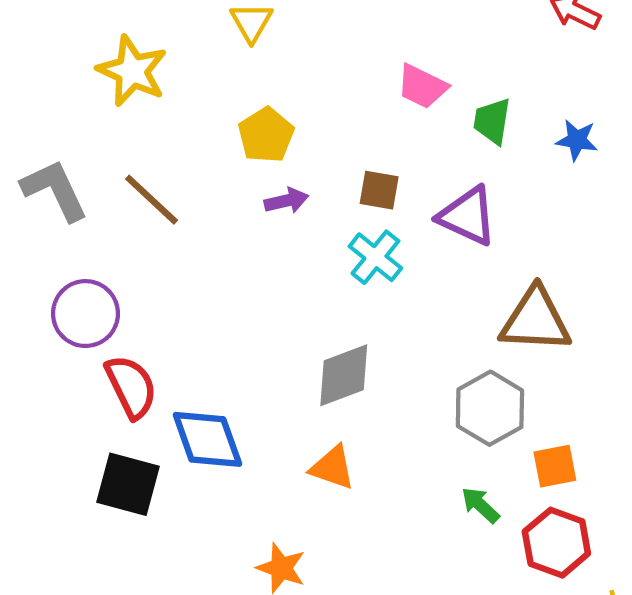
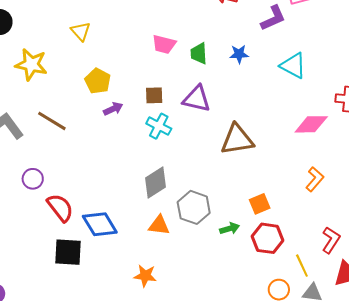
purple circle: (85, 314) -> (33, 179), size x0.7
gray hexagon: (490, 408) -> (194, 207), moved
green arrow: (480, 505) -> (230, 228), turned 132

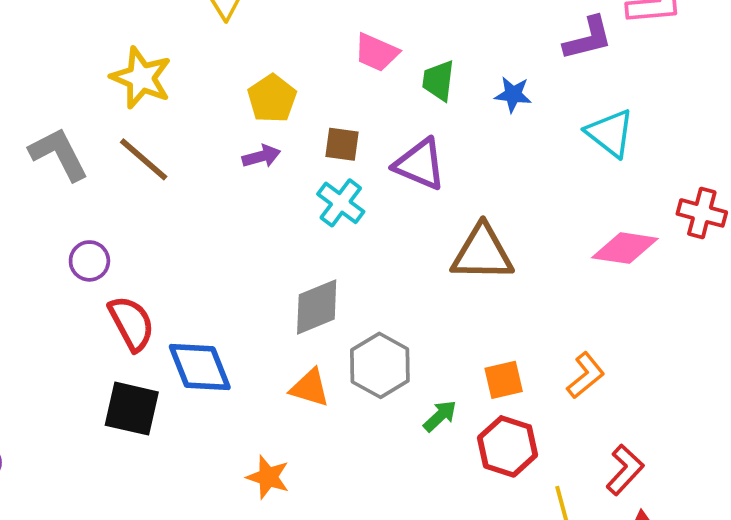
yellow star: (31, 65) -> (141, 78), moved
yellow pentagon: (98, 81) -> (272, 98), moved
orange L-shape: (315, 179) -> (586, 375), moved
green arrow: (230, 228) -> (440, 416), turned -36

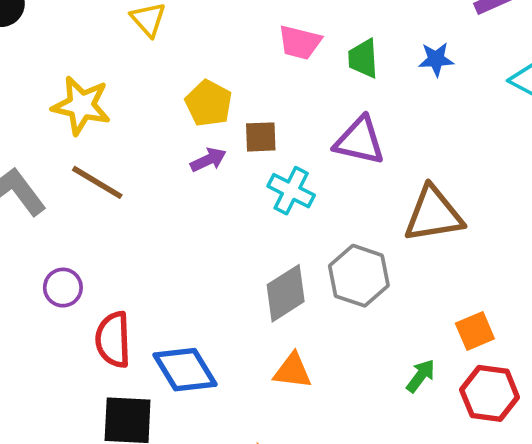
brown square: (342, 144) -> (261, 137), moved
red semicircle: (131, 323) -> (113, 340), turned -144
gray hexagon: (380, 365) -> (359, 276), moved

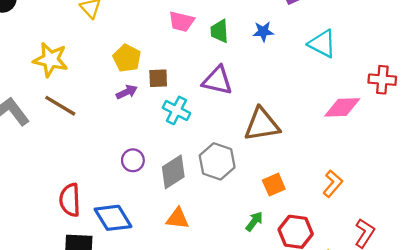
purple circle: (63, 288) -> (133, 160), moved
orange square: (475, 331) -> (274, 185), moved

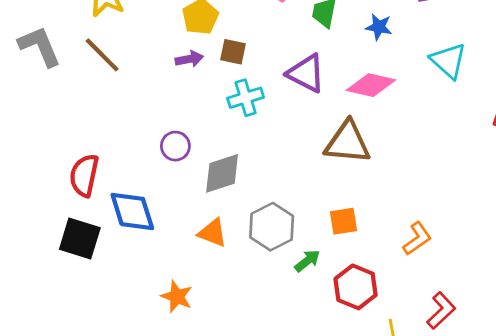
pink diamond: (342, 107) -> (371, 85), moved
cyan cross: (176, 110) -> (246, 98), turned 32
gray hexagon: (217, 161) -> (272, 227), moved

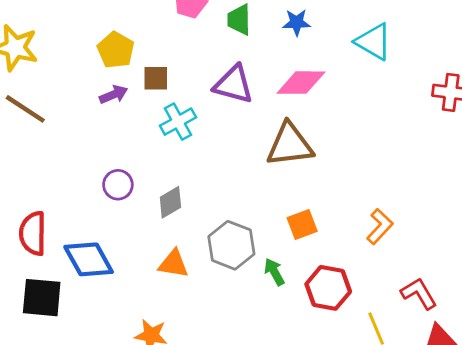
gray diamond: (222, 173) -> (170, 202), size x0.7
green arrow: (307, 261) -> (274, 272), turned -68
red L-shape: (441, 311) -> (419, 293), turned -66

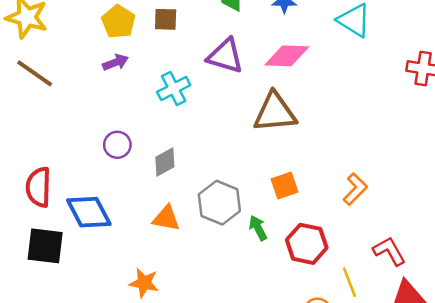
brown square: (156, 78) -> (166, 19), moved

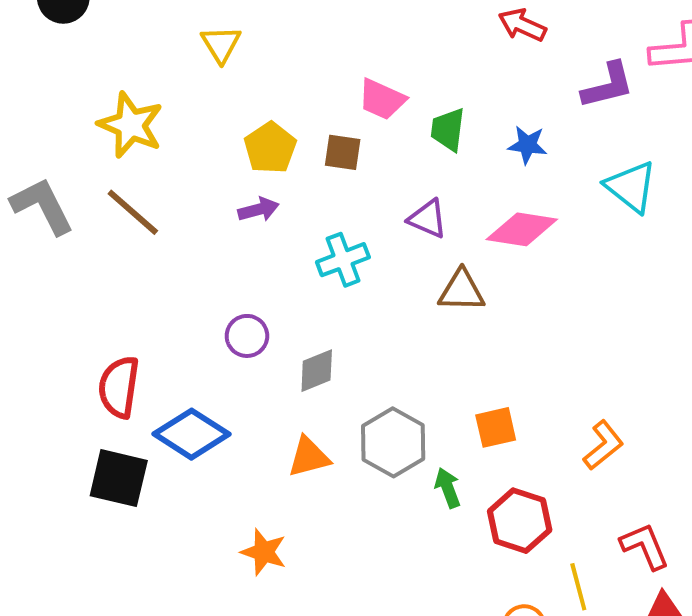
purple triangle: (225, 56) -> (428, 219), size x0.7
brown triangle: (275, 112) -> (462, 291), moved, size x0.7
blue diamond: (89, 212) -> (191, 434), turned -36
orange triangle: (166, 218) -> (309, 457), turned -32

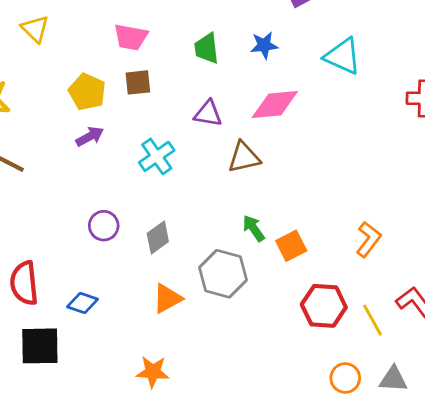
pink trapezoid: (382, 99) -> (131, 37), moved
blue diamond: (191, 434) -> (82, 303), size x0.6
green arrow: (448, 488) -> (254, 228), moved
yellow line: (578, 587) -> (372, 320), moved

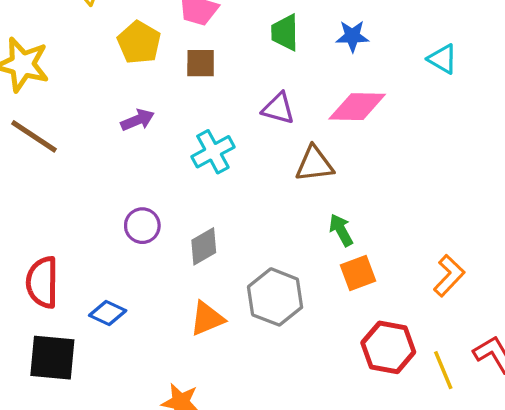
cyan triangle: (343, 56) -> (443, 59), size x0.7
yellow pentagon: (87, 92) -> (139, 42), moved
green arrow: (254, 228) -> (341, 230), moved

